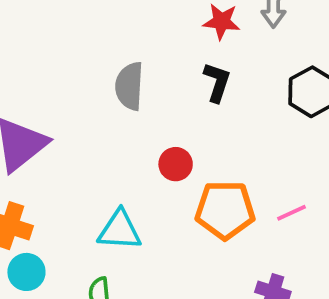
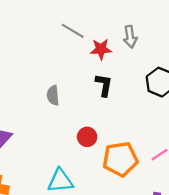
gray semicircle: (129, 86) -> (53, 95), size x0.7

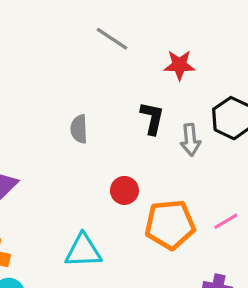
gray arrow: (130, 37) -> (190, 140), moved
red star: (101, 49) -> (179, 65), moved

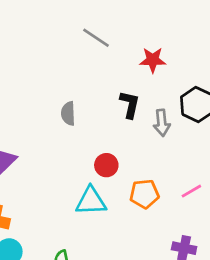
orange pentagon: (170, 225) -> (144, 194), size x0.7
cyan triangle: (83, 251) -> (91, 201), moved

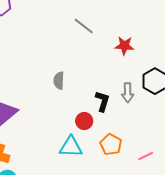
black L-shape: (130, 104) -> (103, 101), moved
pink line: (191, 191) -> (146, 156), moved
orange pentagon: (144, 194) -> (111, 144), turned 30

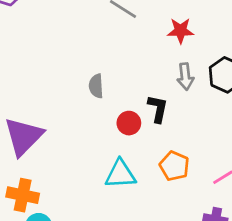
gray arrow: (128, 93) -> (185, 77), moved
red circle: (84, 121) -> (129, 123), moved

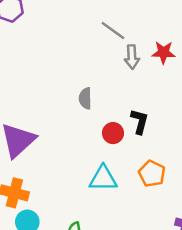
gray arrow: (185, 77) -> (132, 57), moved

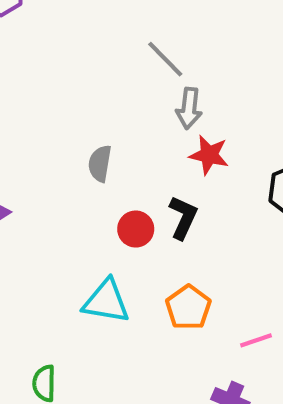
red star: (164, 52) -> (209, 155), moved

